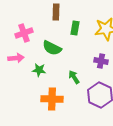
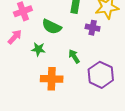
pink arrow: (16, 58) -> (15, 37), turned -42
purple cross: (101, 61) -> (93, 28), moved

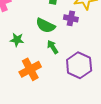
green semicircle: (52, 27) -> (45, 26), moved
orange cross: (52, 79) -> (30, 69), turned -30

